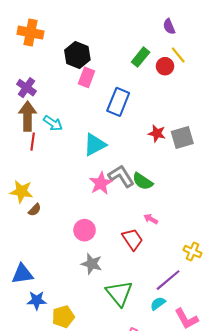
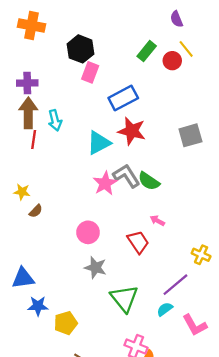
purple cross: (26, 88) -> (27, 83), turned -36
blue rectangle: (118, 102) -> (123, 98), turned 40
cyan arrow: (53, 123) -> (55, 120), turned 42
red star: (157, 133) -> (132, 131), moved, size x1.5
yellow star: (21, 191) -> (22, 192), size x0.7

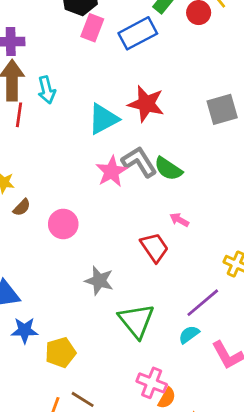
blue rectangle: (123, 98) -> (138, 33), moved
pink circle: (88, 232) -> (63, 224), moved

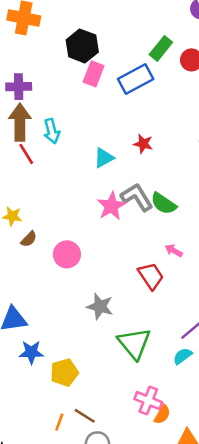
red star: (146, 104) -> (143, 144), size x0.6
red line: (19, 115) -> (26, 154), turned -40
cyan triangle: (103, 119) -> (104, 158), size x0.7

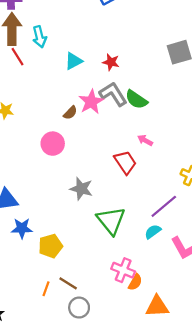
red star: (143, 144) -> (111, 62), moved
cyan triangle: (104, 158) -> (74, 61), moved
brown semicircle: (29, 239) -> (70, 113), moved

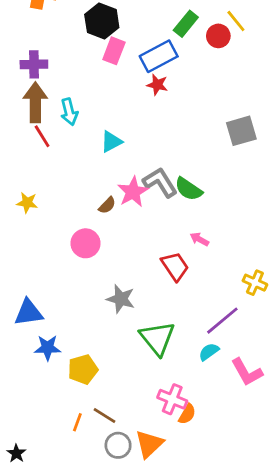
red star: (111, 62) -> (157, 85), moved
orange triangle: (157, 306) -> (149, 444), moved, turned -40

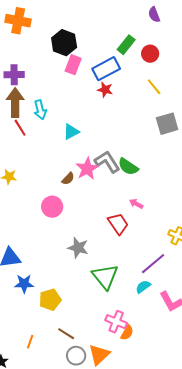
yellow line: (236, 21) -> (154, 87), moved
orange line: (77, 422) -> (30, 342), moved

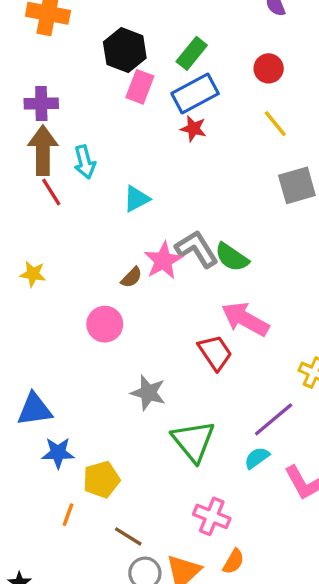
green rectangle: (126, 45) -> (192, 53), moved
pink arrow: (136, 204) -> (245, 319), size x2.0
orange semicircle: (127, 333) -> (233, 561), moved
orange line: (30, 342) -> (68, 515), moved

